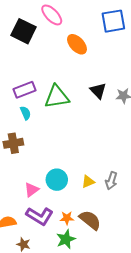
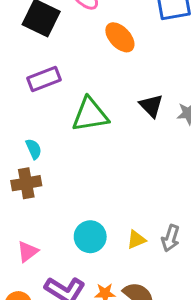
purple rectangle: (24, 90) -> (44, 79), moved
cyan semicircle: (25, 113) -> (34, 149), moved
pink triangle: (32, 190) -> (28, 252), moved

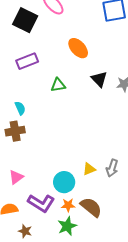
orange ellipse: (120, 37) -> (78, 48), moved
green triangle: (90, 115) -> (58, 85), size x0.6
cyan circle: (90, 237) -> (64, 182), moved

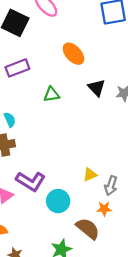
yellow triangle: (89, 169) -> (90, 175), moved
purple L-shape: (41, 203) -> (31, 181), moved
orange star: (68, 205) -> (104, 209), moved

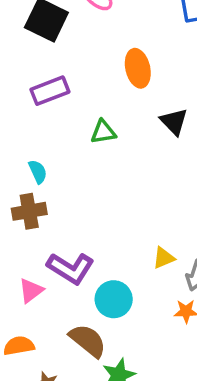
orange ellipse: (73, 54) -> (138, 68), turned 30
brown semicircle: (88, 229) -> (88, 341), moved

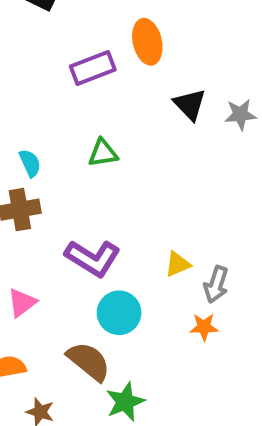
purple rectangle: (50, 91) -> (93, 68), moved
green triangle: (103, 132) -> (103, 153), moved
purple L-shape: (71, 268) -> (93, 258), moved

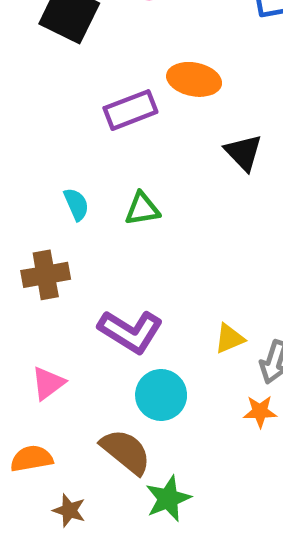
orange ellipse: (147, 42) -> (194, 79), turned -66
cyan semicircle: (30, 163) -> (76, 204), moved

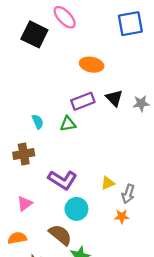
purple rectangle: (130, 110) -> (83, 101), moved

